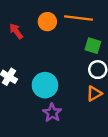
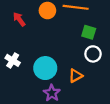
orange triangle: (94, 94) -> (76, 76), moved

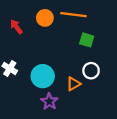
white circle: (93, 54) -> (91, 71), moved

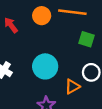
cyan circle: (43, 76) -> (45, 66), moved

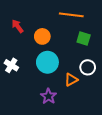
orange circle: (42, 16) -> (42, 36), moved

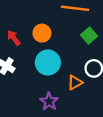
red arrow: (18, 26) -> (14, 38), moved
green square: (84, 39) -> (89, 35), turned 32

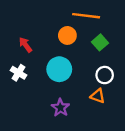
orange circle: (42, 33) -> (67, 35), moved
orange triangle: (75, 83) -> (98, 96), moved, turned 49

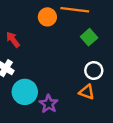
orange circle: (67, 35) -> (47, 17), moved
cyan circle: (59, 69) -> (25, 92), moved

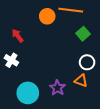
cyan circle: (25, 92) -> (28, 93), moved
purple star: (49, 104) -> (57, 88), moved

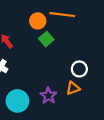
green square: (83, 34) -> (46, 39), moved
orange triangle: (81, 81) -> (73, 88), turned -40

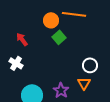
orange triangle: (73, 88) -> (84, 83), turned -40

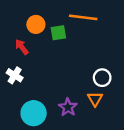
orange circle: (51, 20) -> (36, 24), moved
green square: (59, 37) -> (58, 33), moved, turned 32

